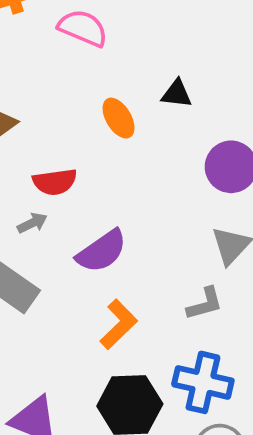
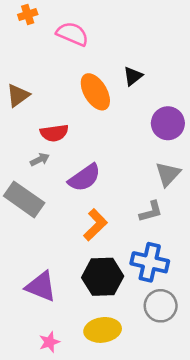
black triangle: (177, 94) -> (133, 76), turned -45
orange ellipse: (119, 118) -> (95, 92), size x1.4

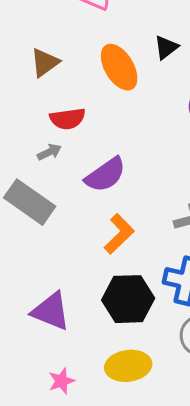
brown triangle: (18, 95) -> (45, 63), moved

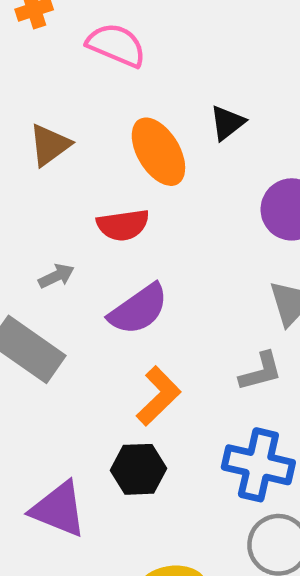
red semicircle: (68, 119) -> (123, 225), moved
black hexagon: (128, 299) -> (138, 469), moved, size x0.7

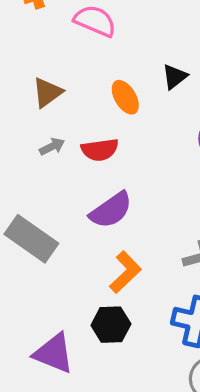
orange ellipse: (158, 152) -> (125, 97), size x0.7
gray arrow: (56, 276) -> (52, 147), moved

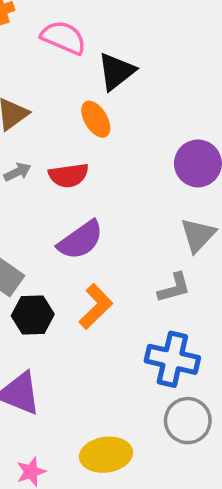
black triangle: (175, 77) -> (116, 72), moved, size x1.4
black hexagon: (111, 325) -> (33, 315), moved

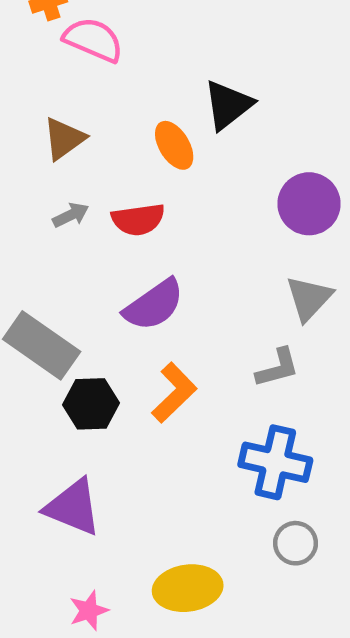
pink semicircle: (63, 37) -> (93, 40), moved
black triangle: (116, 72) -> (228, 105), moved
gray circle: (188, 421) -> (296, 543), size x0.7

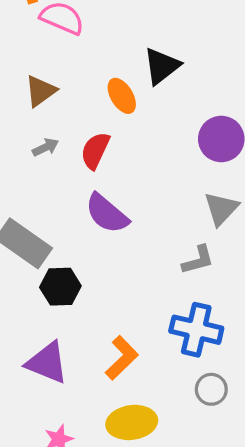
red semicircle: (138, 220) -> (95, 151), turned 123
purple semicircle: (154, 305) -> (107, 214), turned 75
orange L-shape: (174, 393) -> (122, 358), moved

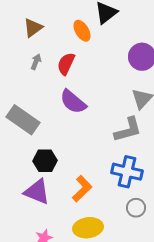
gray arrow: (45, 147) -> (36, 62), turned -42
gray L-shape: (198, 260) -> (128, 130), size x1.4
black hexagon: (60, 287) -> (45, 161), moved

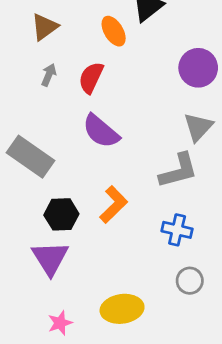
blue cross: (127, 172) -> (177, 230), size x0.7
orange L-shape: (82, 189) -> (114, 205), moved
purple triangle: (37, 192) -> (50, 258), turned 36

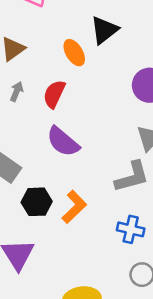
black hexagon: (61, 214) -> (37, 202), moved

